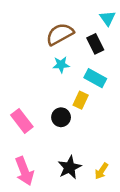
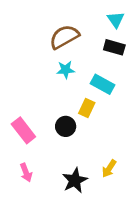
black rectangle: (95, 44) -> (114, 47), moved, turned -48
pink arrow: (24, 171) -> (26, 173), moved, size x0.6
yellow arrow: (101, 171) -> (109, 169), moved

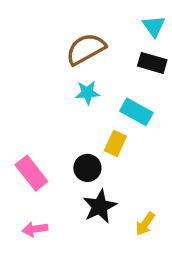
pink arrow: (26, 173) -> (35, 229), turned 102
black star: (75, 180) -> (100, 206), moved

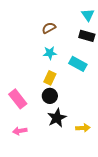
brown semicircle: (86, 49) -> (49, 28), size x0.6
yellow rectangle: (115, 143) -> (50, 78), moved
yellow arrow: (145, 224) -> (83, 128), turned -128

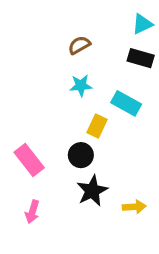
cyan triangle: (88, 15) -> (142, 24), turned 40
yellow rectangle: (50, 78) -> (97, 126), moved
pink arrow: (20, 131) -> (32, 212), turned -64

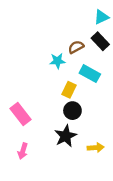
brown semicircle: (79, 45) -> (76, 47), moved
black rectangle: (141, 58) -> (100, 41), turned 30
black circle: (81, 155) -> (72, 111), moved

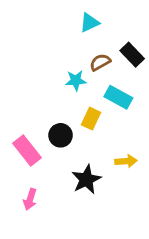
cyan triangle: (101, 17) -> (89, 23), moved
black circle: (72, 111) -> (61, 135), moved
yellow arrow: (96, 148) -> (126, 161), moved

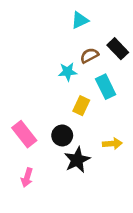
cyan rectangle: (118, 97) -> (106, 87), turned 35
black circle: (61, 135) -> (62, 135), moved

